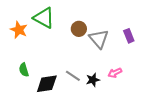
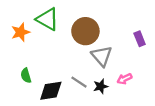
brown circle: (79, 29) -> (85, 31), size x1.6
orange star: (19, 30) -> (20, 32), turned 30
gray triangle: (99, 39) -> (102, 56), moved

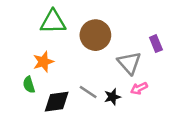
green triangle: (48, 19) -> (53, 22), turned -30
orange star: (20, 32) -> (43, 62), moved
gray triangle: (102, 56) -> (129, 63), moved

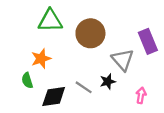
purple rectangle: (156, 44) -> (148, 41), size x1.5
pink arrow: (139, 88) -> (141, 95), moved, turned 126
black star: (112, 97) -> (108, 82), moved

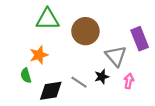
pink arrow: (141, 95) -> (129, 81), moved

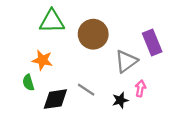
orange star: (39, 55) -> (42, 60), turned 30
gray triangle: (116, 56) -> (126, 61), turned 35
black star: (102, 77) -> (120, 100), moved

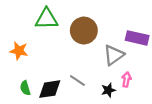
purple rectangle: (152, 42) -> (137, 38), turned -55
orange star: (42, 60) -> (19, 51), moved
green semicircle: (28, 83) -> (25, 88), moved

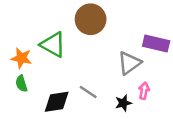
green triangle: (47, 19) -> (53, 45), moved, turned 30
brown circle: (84, 31) -> (91, 19), moved
green semicircle: (25, 88) -> (21, 84), moved

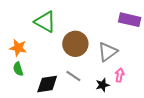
brown circle: (91, 19) -> (75, 44), moved
purple rectangle: (156, 44) -> (130, 20), moved
green triangle: (53, 45) -> (45, 22), moved

